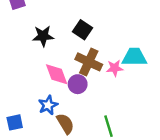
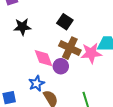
black star: (43, 36) -> (22, 27), moved
pink star: (115, 68) -> (91, 53), size x1.5

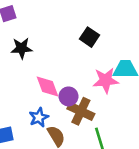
black square: (65, 22) -> (90, 37), moved
brown cross: (70, 48) -> (81, 111), moved

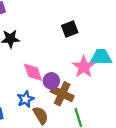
black square: (90, 37) -> (70, 29), turned 35
pink star: (106, 80) -> (84, 67), turned -30

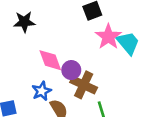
cyan trapezoid: (101, 57) -> (128, 43), turned 50
pink star: (84, 67) -> (108, 37), moved

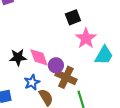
black star: (24, 22) -> (18, 57), moved
cyan trapezoid: (128, 43) -> (104, 55), moved, turned 70

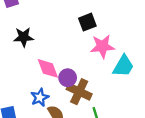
pink star: (86, 38) -> (102, 46), turned 30
black star: (18, 57) -> (23, 37), moved

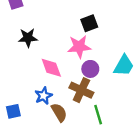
pink star: (102, 46) -> (79, 47), moved
purple circle: (68, 78) -> (90, 69), moved

